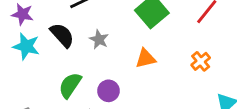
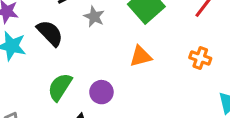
gray star: (99, 39) -> (94, 17), moved
orange cross: (201, 61) -> (200, 58), turned -30

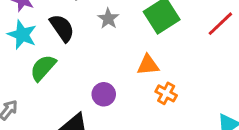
orange cross: (200, 58) -> (166, 93), moved
green semicircle: (60, 87) -> (43, 68), moved

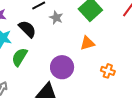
orange cross: (166, 93) -> (108, 71), moved
purple circle: (104, 94) -> (62, 67), size x1.5

